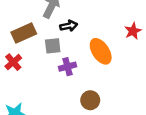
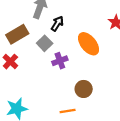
black arrow: (69, 26) -> (57, 24), turned -40
gray square: (53, 46) -> (45, 43), turned -32

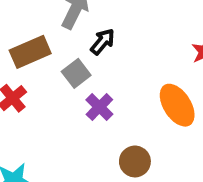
orange ellipse: (89, 44) -> (177, 105), moved
purple cross: (60, 61) -> (99, 107), turned -32

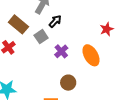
brown rectangle: (30, 52) -> (18, 24), turned 60
purple cross: (99, 107) -> (61, 51), moved

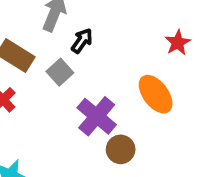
purple cross: (61, 51) -> (97, 116), moved, size x1.5

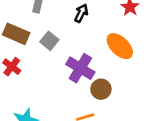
black arrow: (82, 41) -> (81, 13), moved

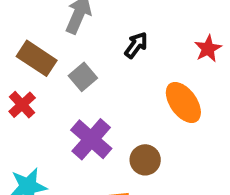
purple cross: (80, 68) -> (91, 139), moved

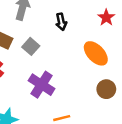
black arrow: (136, 45) -> (61, 22), turned 140
brown circle: (145, 160) -> (106, 89), moved

